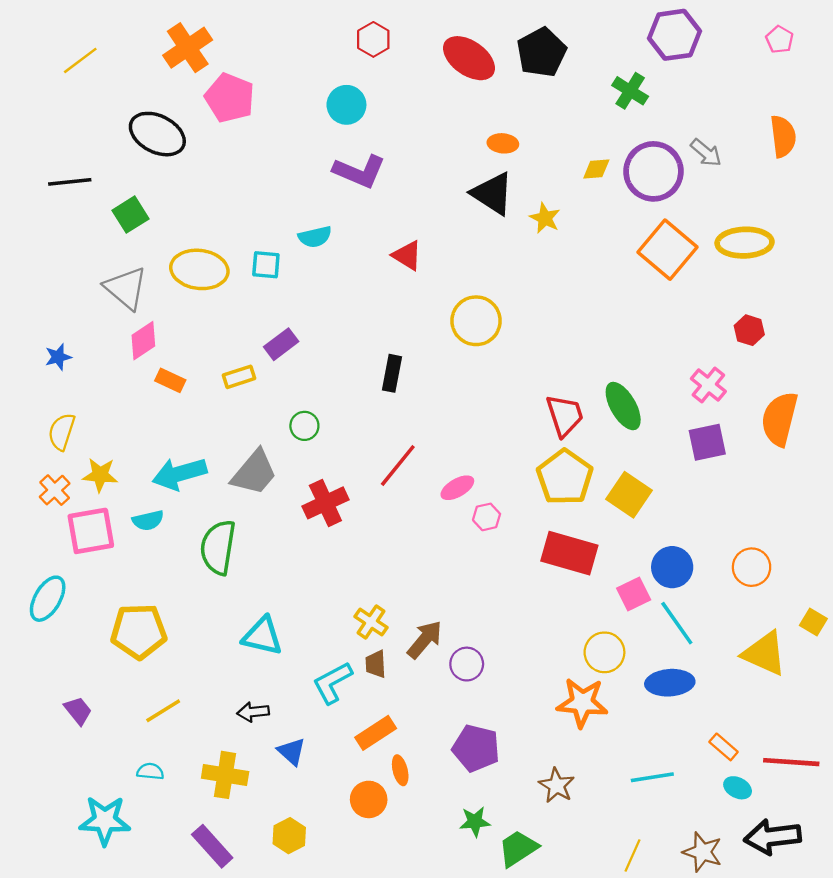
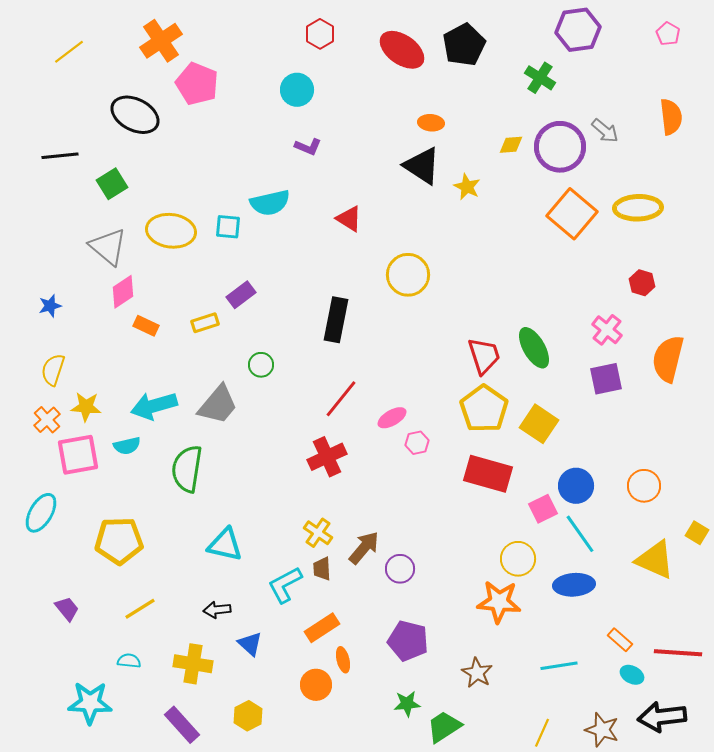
purple L-shape: (359, 171) -> (308, 147), size x0.6
cyan semicircle: (315, 237) -> (270, 203), size x1.4
black rectangle: (392, 373) -> (336, 320), size x1.4
red cross: (325, 503) -> (327, 457), moved

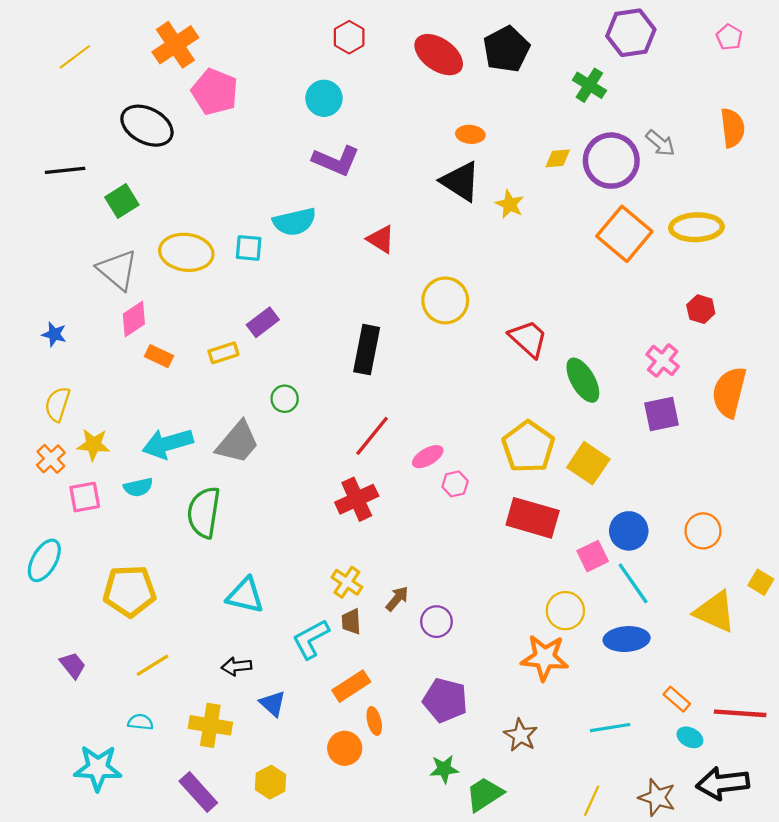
purple L-shape: (308, 147) -> (336, 161), size x1.6
blue star: (50, 306) -> (54, 334), turned 30
red trapezoid: (484, 356) -> (528, 339), moved, turned -30
pink square: (78, 455) -> (85, 497), size x0.7
brown arrow: (364, 548) -> (397, 599), size x0.7

